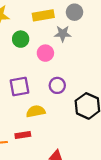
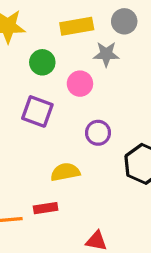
purple square: (20, 86) -> (37, 111), moved, turned 30

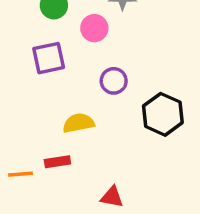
purple square: (37, 111) -> (49, 58), turned -32

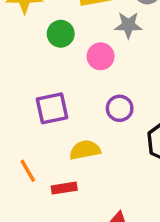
purple square: (49, 58) -> (52, 108), moved
orange line: (20, 174) -> (28, 171), moved, turned 65

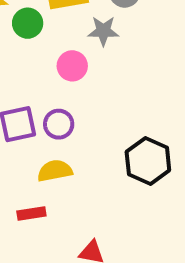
green circle: (61, 34) -> (28, 23), moved
purple circle: (120, 108) -> (59, 124), moved

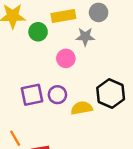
black hexagon: (148, 161) -> (111, 93), moved
yellow semicircle: (55, 171) -> (82, 108), moved

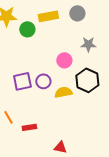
gray star: (85, 37) -> (88, 44), moved
pink circle: (66, 58) -> (64, 60), moved

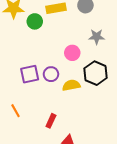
red rectangle: (29, 127) -> (51, 121), moved, turned -56

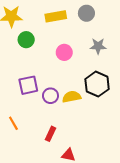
green circle: (35, 21) -> (26, 40), moved
pink circle: (72, 53) -> (64, 52), moved
purple circle: (51, 74) -> (50, 96), moved

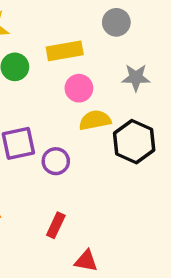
yellow rectangle: (56, 16) -> (65, 51), moved
yellow semicircle: (72, 97) -> (95, 120), moved

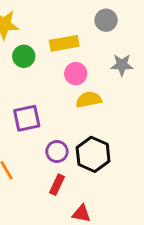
black hexagon: (134, 142) -> (93, 154), moved
purple circle: (56, 161) -> (57, 151), moved

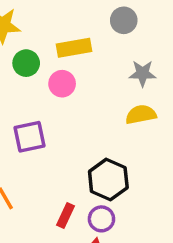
pink circle: (76, 74) -> (62, 84), moved
yellow semicircle: (89, 100) -> (141, 114), moved
purple circle: (57, 151) -> (101, 219), moved

